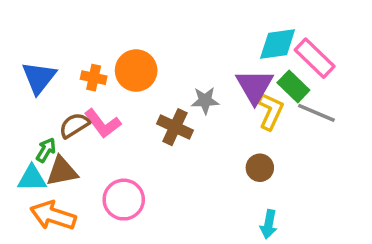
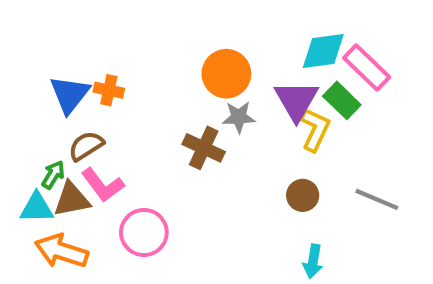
orange circle: (136, 71) -> (226, 74), moved
blue triangle: (39, 78) -> (70, 94), moved
gray line: (316, 113) -> (377, 199), moved
pink L-shape: (103, 124) -> (103, 185), moved

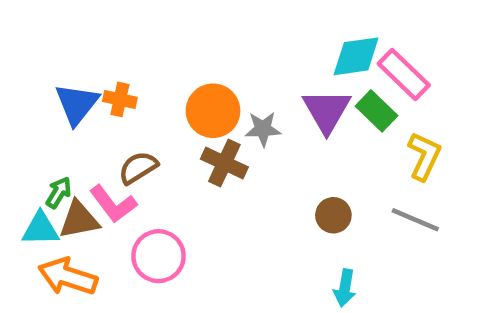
orange circle: (226, 74) -> (213, 111), moved
yellow L-shape: (315, 129) -> (424, 156), moved
brown semicircle: (86, 146) -> (138, 168), moved

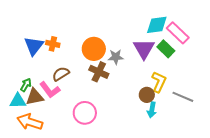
yellow L-shape: (424, 156) -> (159, 82), moved
pink circle: (159, 256) -> (85, 113), moved
cyan arrow: (345, 288) -> (152, 110), moved

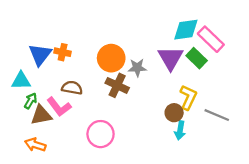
brown semicircle: (61, 74) -> (72, 88), turned 42
cyan triangle: (18, 101) -> (21, 81), moved
orange arrow: (30, 122) -> (35, 145), size x0.7

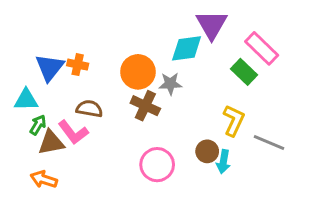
cyan diamond: (186, 30) -> (187, 48), moved
purple triangle: (171, 58) -> (212, 25), moved
brown circle: (174, 113) -> (207, 151), moved
pink circle: (101, 134) -> (157, 165), moved

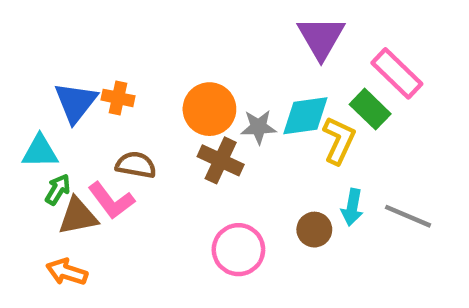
cyan diamond: (187, 48) -> (305, 116), moved
yellow L-shape: (234, 120) -> (339, 140), moved
cyan arrow: (223, 162) -> (352, 207), moved

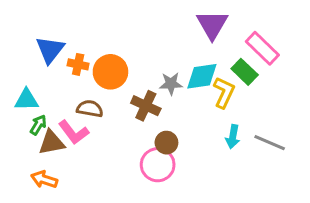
blue triangle: (76, 102) -> (50, 50), moved
orange circle: (209, 109) -> (110, 72), moved
brown circle: (314, 230) -> (166, 143), moved

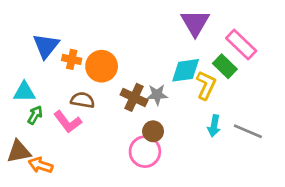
gray star: (171, 84) -> (157, 95), moved
brown triangle: (51, 143) -> (19, 152), moved

